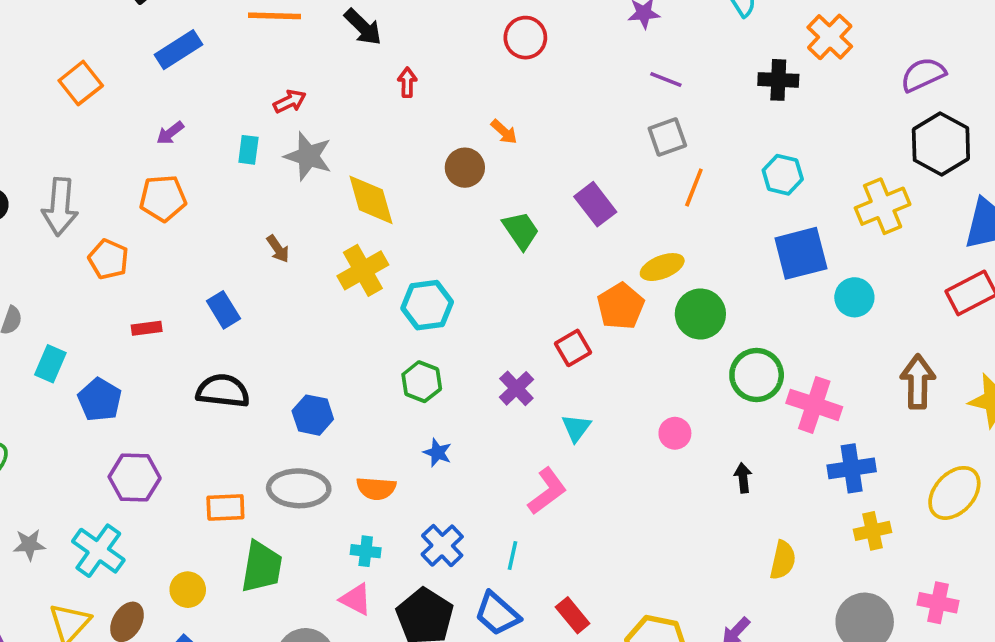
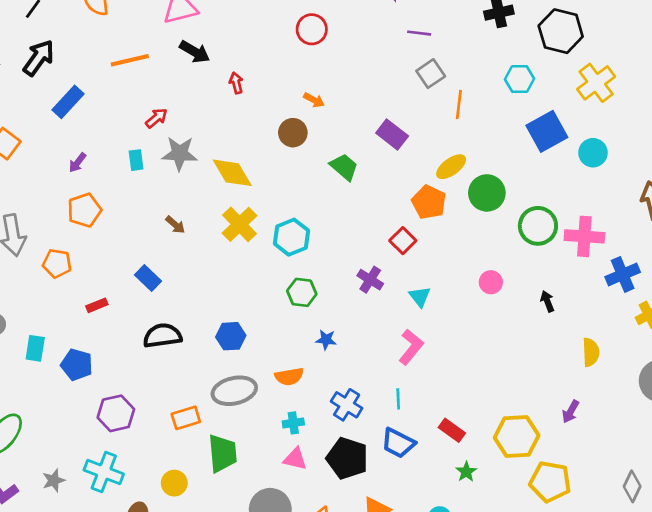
black hexagon: (941, 144) -> (561, 31), moved

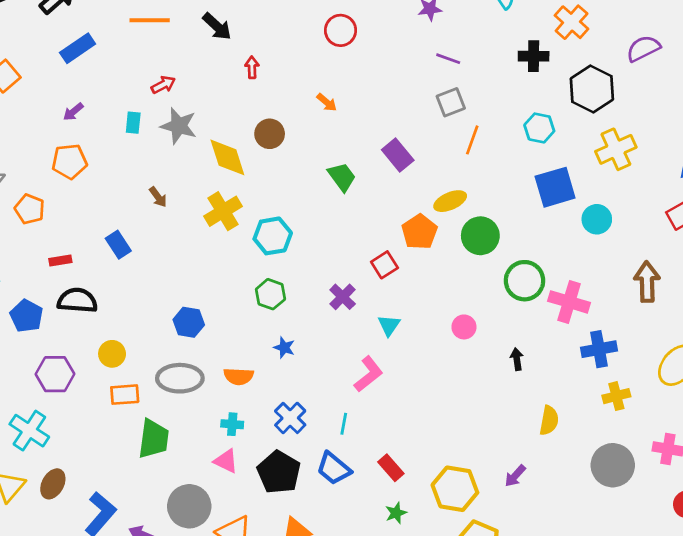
brown circle: (293, 133) -> (270, 134), moved
black semicircle: (162, 336) -> (77, 300), moved
yellow circle: (174, 483) -> (112, 354), moved

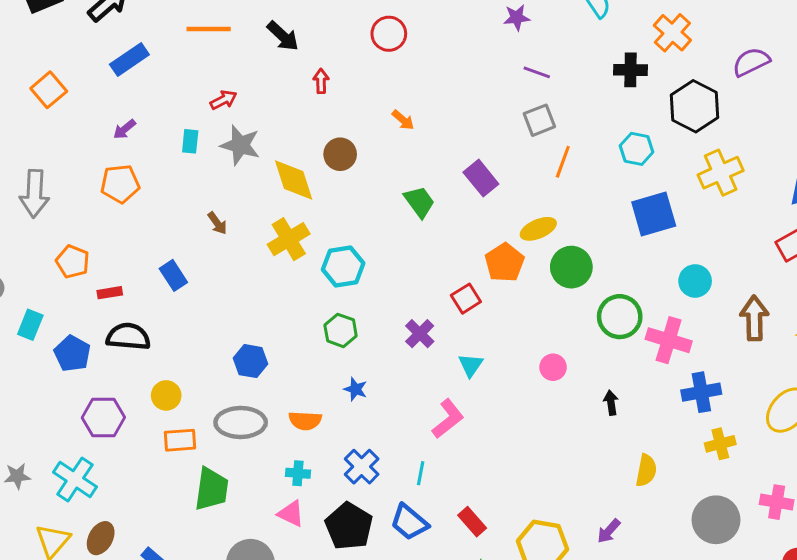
red circle: (341, 30) -> (389, 34), moved
orange pentagon: (30, 209) -> (73, 262), moved
cyan circle: (597, 219) -> (695, 281), moved

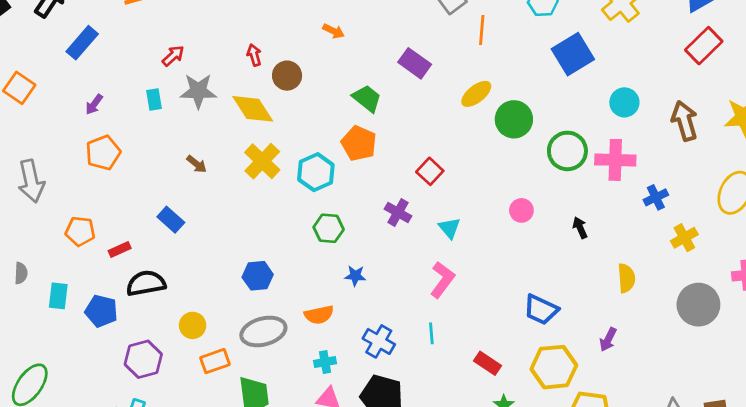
red arrow: (321, 81) -> (254, 55), moved
orange pentagon: (505, 263) -> (359, 143), moved
blue cross: (701, 392) -> (656, 197), size x0.7
blue trapezoid: (409, 522) -> (541, 310), moved

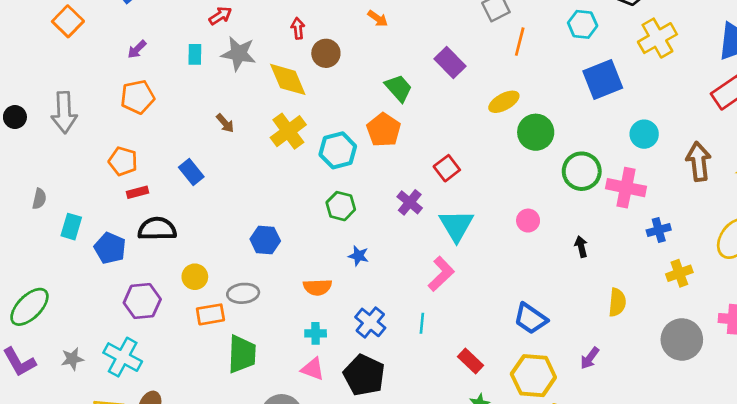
cyan triangle: (449, 228) -> (456, 225), size x1.6
orange pentagon: (80, 231) -> (123, 161), moved
gray ellipse: (263, 331) -> (243, 293), moved, size x0.7

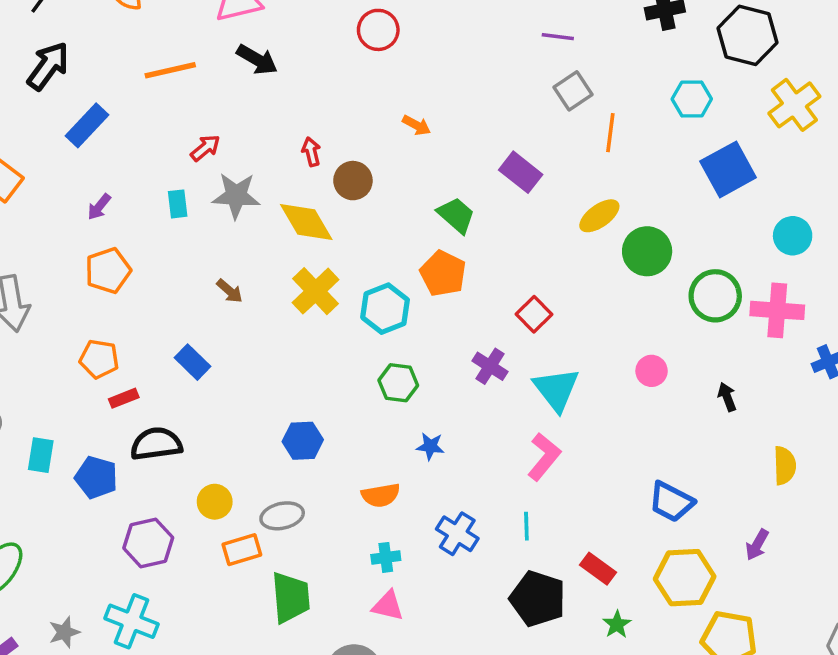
black pentagon: (364, 375) -> (538, 599), moved

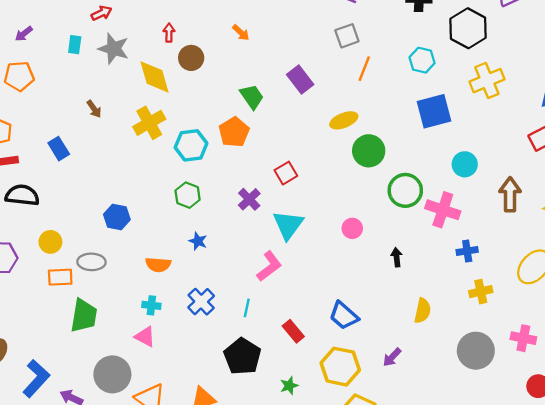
red rectangle: (598, 569) -> (293, 331), moved

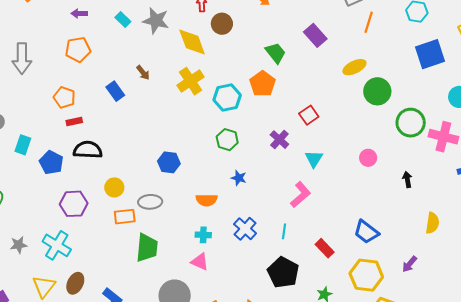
purple arrow: (24, 34) -> (79, 13), turned 42
cyan rectangle: (75, 45) -> (123, 20), turned -49
blue rectangle: (59, 149) -> (115, 91), moved
cyan triangle: (288, 225) -> (314, 159), size x0.7

